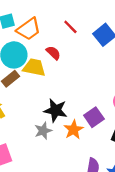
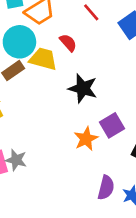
black star: (56, 110) -> (83, 88), moved
gray star: (43, 131) -> (16, 160), moved, turned 30

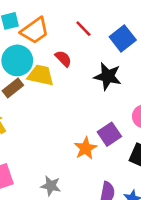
black star: (83, 88) -> (108, 76), moved
gray star: (16, 160) -> (51, 186), moved

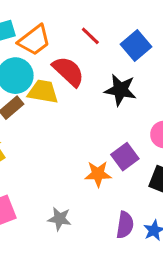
red semicircle: (63, 59) -> (68, 71), size x1.6
orange star: (86, 148) -> (98, 174), turned 30

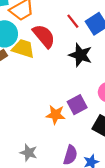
red line: (90, 36) -> (73, 21), moved
gray star: (60, 219) -> (29, 153), moved

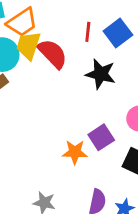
red line: (73, 21) -> (88, 32), turned 49
yellow trapezoid: (23, 49) -> (28, 46), moved, turned -85

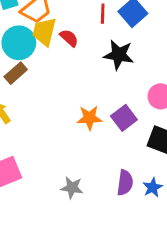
red semicircle: (53, 54) -> (69, 38), size x0.6
orange star: (75, 152) -> (89, 118), moved

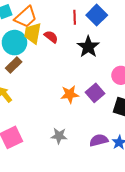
black star: (119, 55) -> (88, 47), turned 30
purple semicircle: (125, 183) -> (99, 140), turned -108
gray star: (72, 188) -> (59, 136), moved

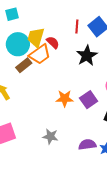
orange trapezoid: (26, 17) -> (40, 54), moved
brown rectangle: (14, 65) -> (24, 65), moved

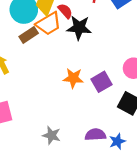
black star: (87, 56) -> (79, 28), moved, turned 30
gray star: (50, 136) -> (51, 135), moved

